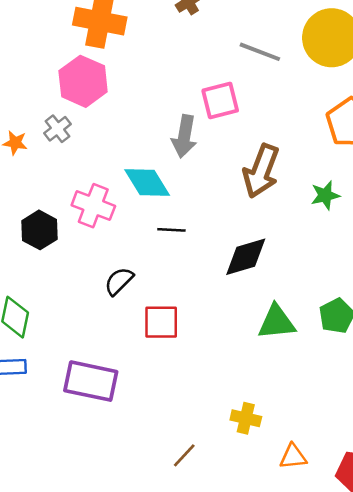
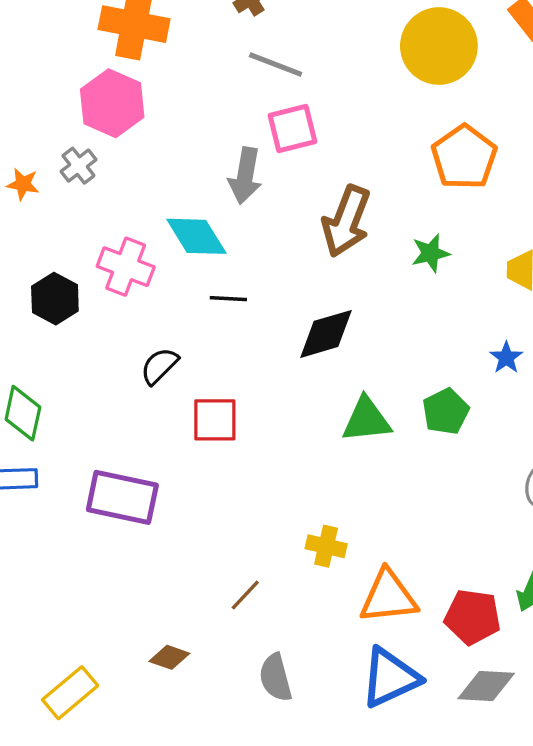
gray line: (260, 52) -> (276, 65), moved
orange triangle: (293, 457) -> (388, 597), size x1.6

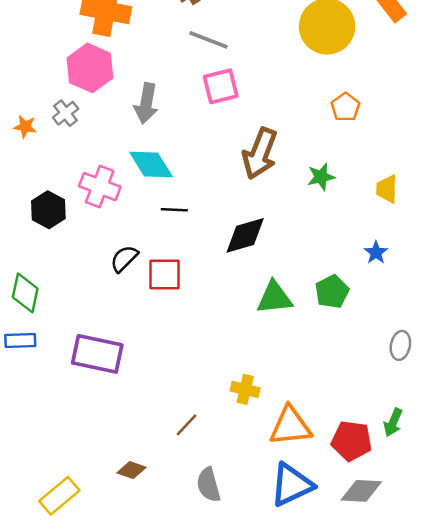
orange pentagon: (464, 157) -> (345, 107), size x0.6
gray arrow: (245, 176) -> (146, 103), moved
red square: (215, 420) -> (165, 275), moved

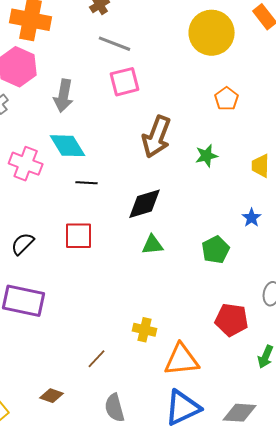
black semicircle: (124, 259) -> (23, 244), moved
green triangle: (275, 298) -> (153, 245), moved, size x0.7
red pentagon: (351, 441) -> (232, 320), moved

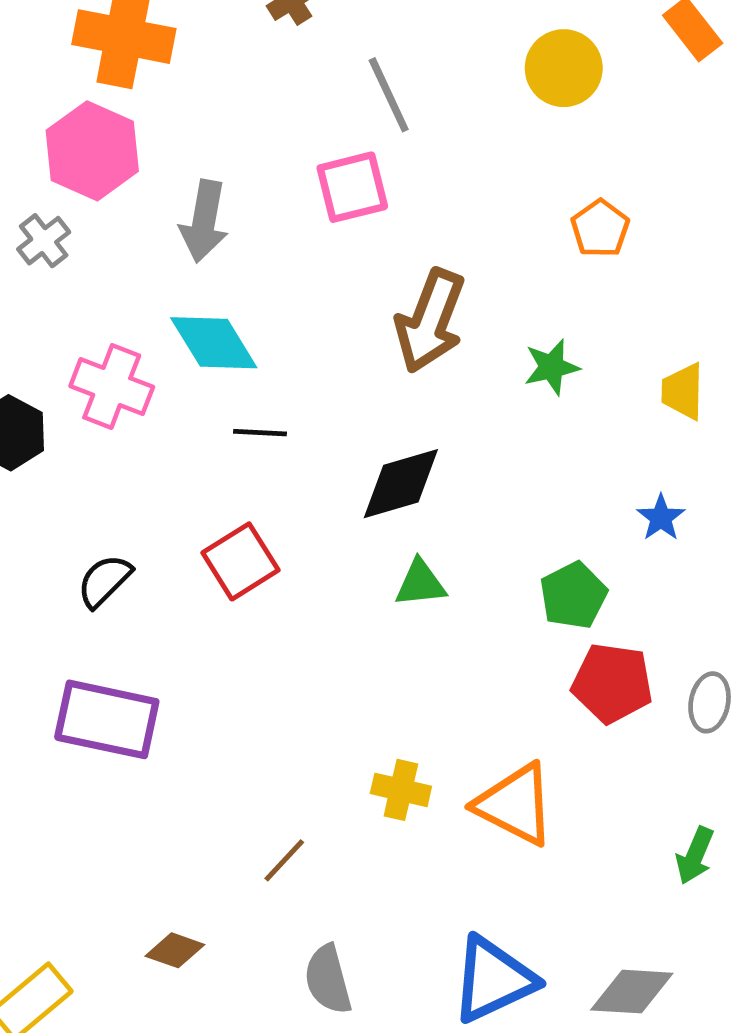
yellow circle: (212, 33) -> (564, 68), size x0.7
gray line: (115, 44) -> (389, 95), moved, turned 44
red square: (79, 236) -> (240, 561), turned -32
red pentagon: (232, 320) -> (612, 683), moved
orange triangle: (182, 360) -> (515, 804), moved, turned 33

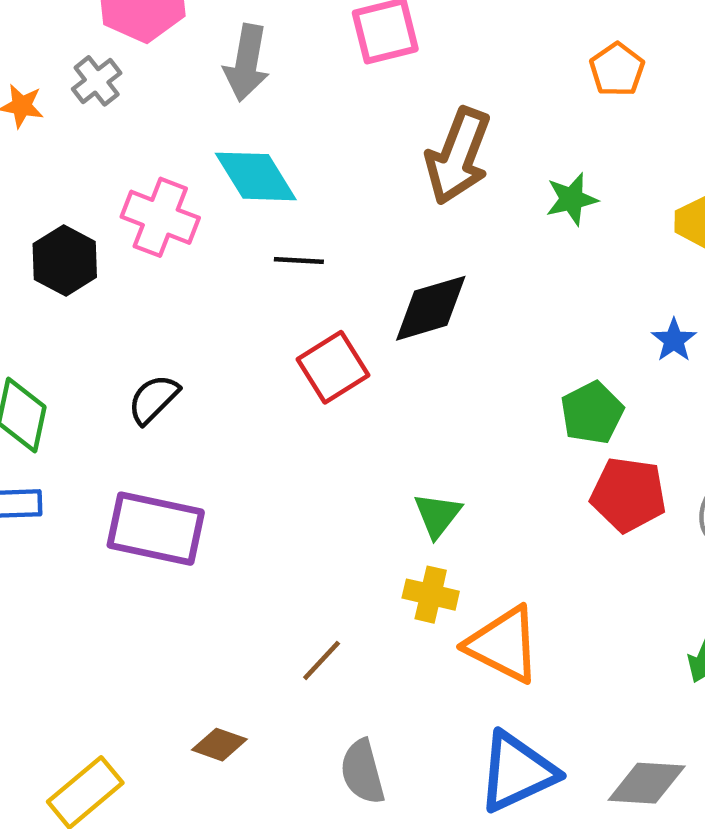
red square: (240, 561) -> (333, 367), moved
green triangle: (420, 583) -> (437, 515), moved, turned -46
orange triangle: (515, 804) -> (503, 645), moved

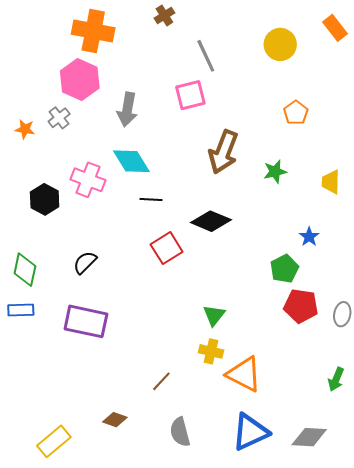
black diamond: (431, 308) -> (211, 221), turned 39
blue star: (674, 340) -> (309, 237), moved

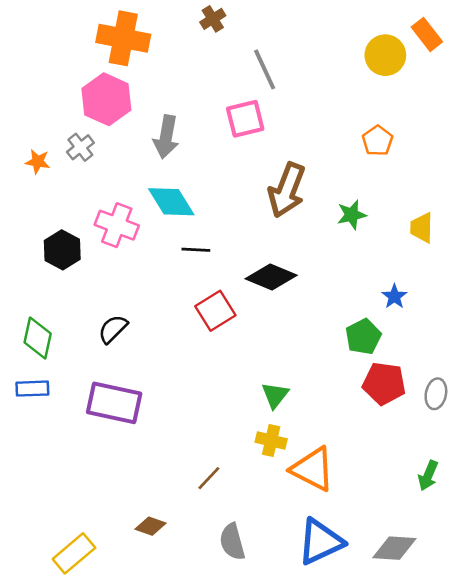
yellow circle: (280, 44) -> (385, 55), moved

